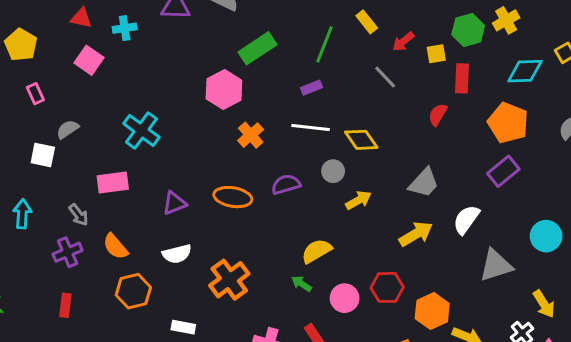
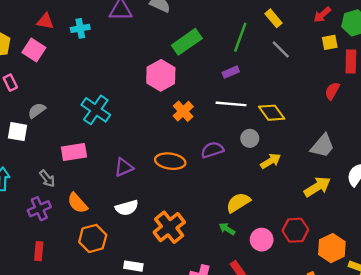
red arrow: (403, 42) -> (322, 15), moved
pink square: (89, 60) -> (34, 50), moved
gray line: (385, 77) -> (281, 50), moved

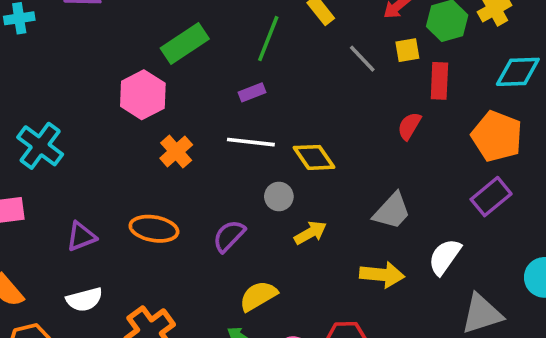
gray line: (281, 50) -> (362, 59), moved
purple semicircle: (212, 150) -> (229, 236), moved, turned -30
yellow arrow: (317, 187) -> (382, 275), turned 36

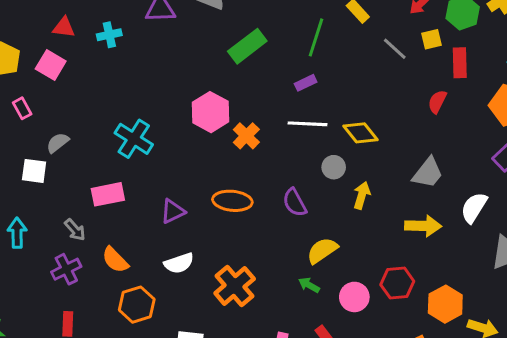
pink hexagon: (143, 95) -> (211, 112), moved
yellow arrow: (310, 233) -> (362, 195), turned -40
purple semicircle: (229, 236) -> (295, 203), turned -68

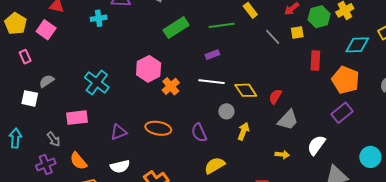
cyan cross: (109, 35) -> (99, 18), moved
green line: (316, 37) -> (222, 25), turned 60
red rectangle: (460, 63) -> (315, 61), moved
red semicircle: (437, 102) -> (275, 96), moved
yellow arrow: (423, 226) -> (282, 155), size x0.6

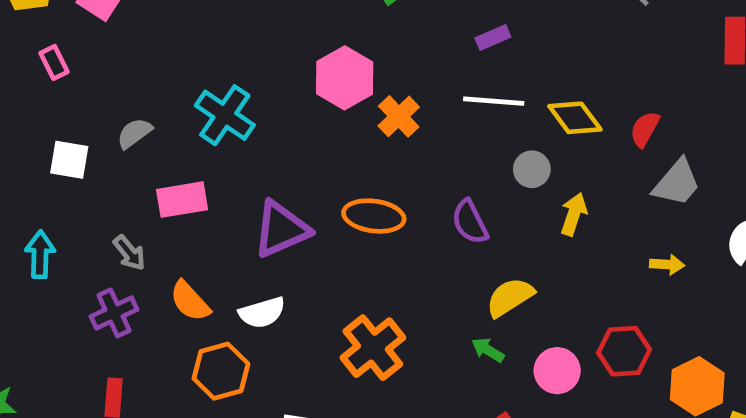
gray semicircle: (47, 81) -> (134, 133), moved
purple triangle: (119, 132) -> (281, 229), size x1.5
white semicircle: (120, 166) -> (262, 313), moved

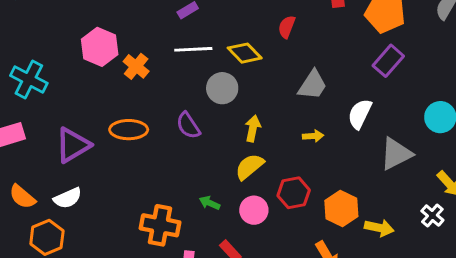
red semicircle: (645, 129) -> (287, 27), moved
gray circle: (532, 169) -> (222, 88), size x1.4
yellow arrow: (574, 214) -> (253, 128), moved
yellow semicircle: (510, 297) -> (249, 167), moved
orange cross: (373, 348) -> (160, 225), moved, turned -33

